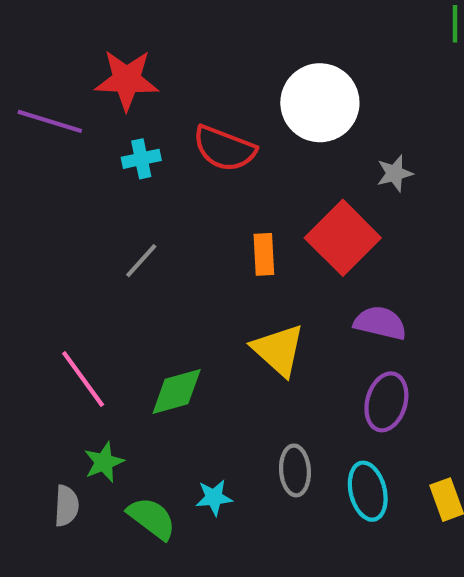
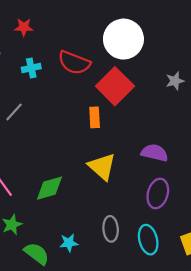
red star: (127, 80) -> (24, 27), size x0.6
gray star: (395, 173) -> (175, 81), moved
red square: (343, 238) -> (115, 86), moved
gray line: (141, 261) -> (14, 112), moved

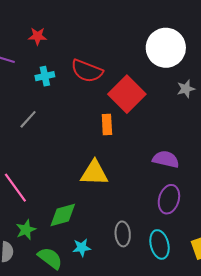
white circle: (123, 39) -> (166, 48), moved
yellow triangle: (102, 167) -> (94, 173), moved, turned -40
green diamond: (49, 188) -> (63, 215), moved

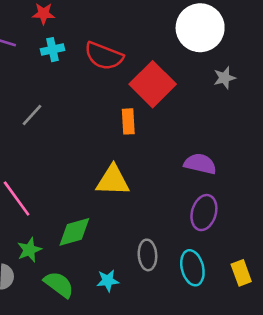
cyan cross: (45, 76) -> (53, 50), moved
cyan star: (82, 248) -> (108, 281), moved

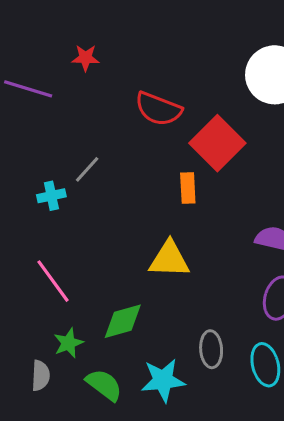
cyan cross: (53, 50) -> (51, 196), moved
gray line: (32, 115) -> (87, 169), moved
cyan star: (108, 281) -> (163, 380), size x1.6

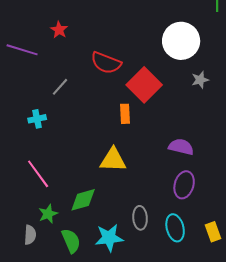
red star: (86, 58) -> (59, 30), turned 30
gray line: (87, 169) -> (60, 87), moved
green semicircle: (104, 385) -> (71, 241), turned 30

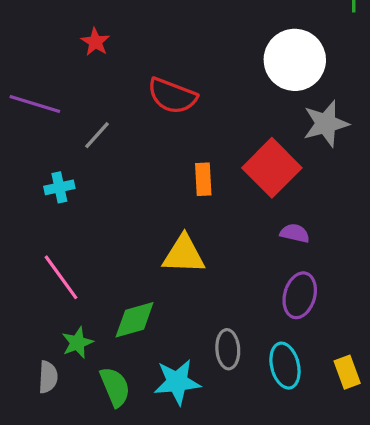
purple line: (22, 50) -> (35, 104), moved
gray star: (200, 80) -> (326, 124), size x1.6
red square: (144, 85) -> (272, 168), moved
purple semicircle: (181, 147) -> (295, 233), size x0.7

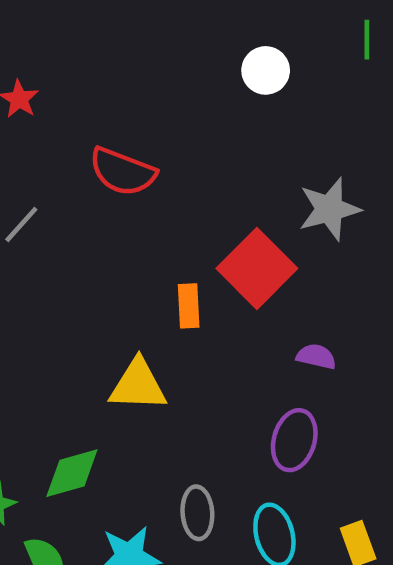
white circle: (295, 60) -> (266, 70), moved, size x0.6
orange rectangle: (203, 179) -> (189, 306), moved
purple semicircle: (295, 233) -> (316, 357), moved

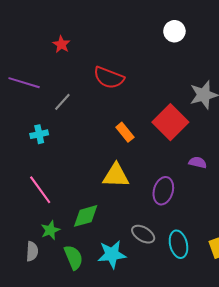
orange rectangle: (189, 306) -> (125, 132), moved, turned -36
purple ellipse: (294, 440) -> (163, 191), moved
gray ellipse: (197, 513) -> (143, 234), turned -55

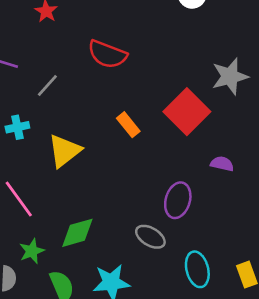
yellow triangle: (116, 176) -> (64, 151), moved, turned -40
gray ellipse: (143, 234) -> (150, 237), moved

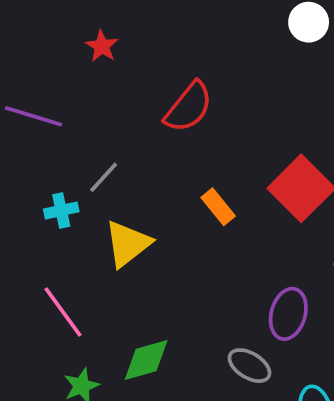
red semicircle: (107, 54) -> (189, 107), turned -72
gray line: (47, 86) -> (104, 177), moved

